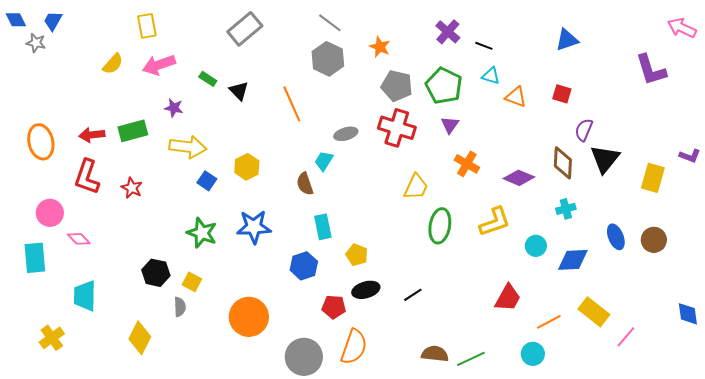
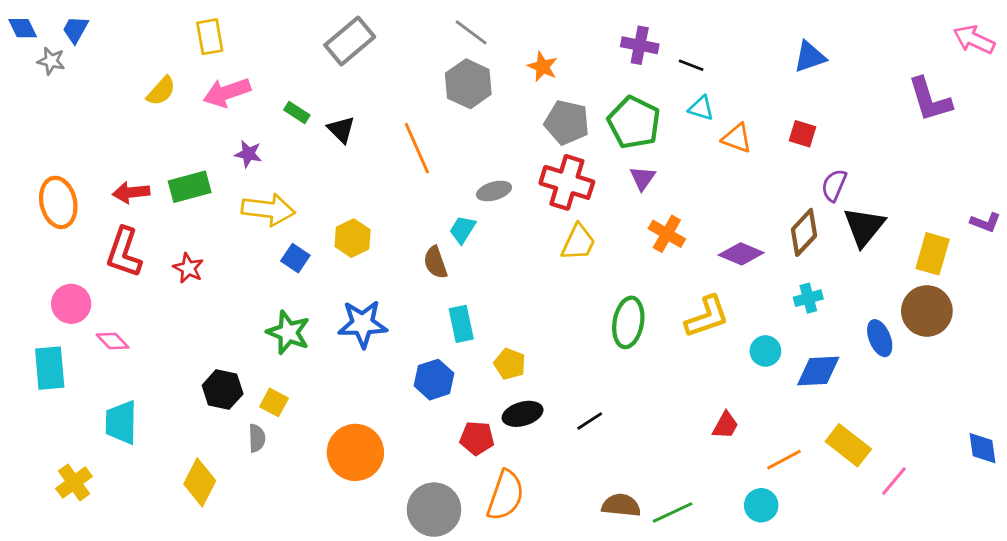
purple cross: (448, 32) -> (640, 45), turned -30
brown diamond: (563, 163) -> (804, 232), turned 40
yellow trapezoid: (416, 187) -> (578, 242), moved
brown circle: (654, 240) -> (927, 311), moved, size x1.4
red trapezoid: (508, 298) -> (725, 425), size x0.7

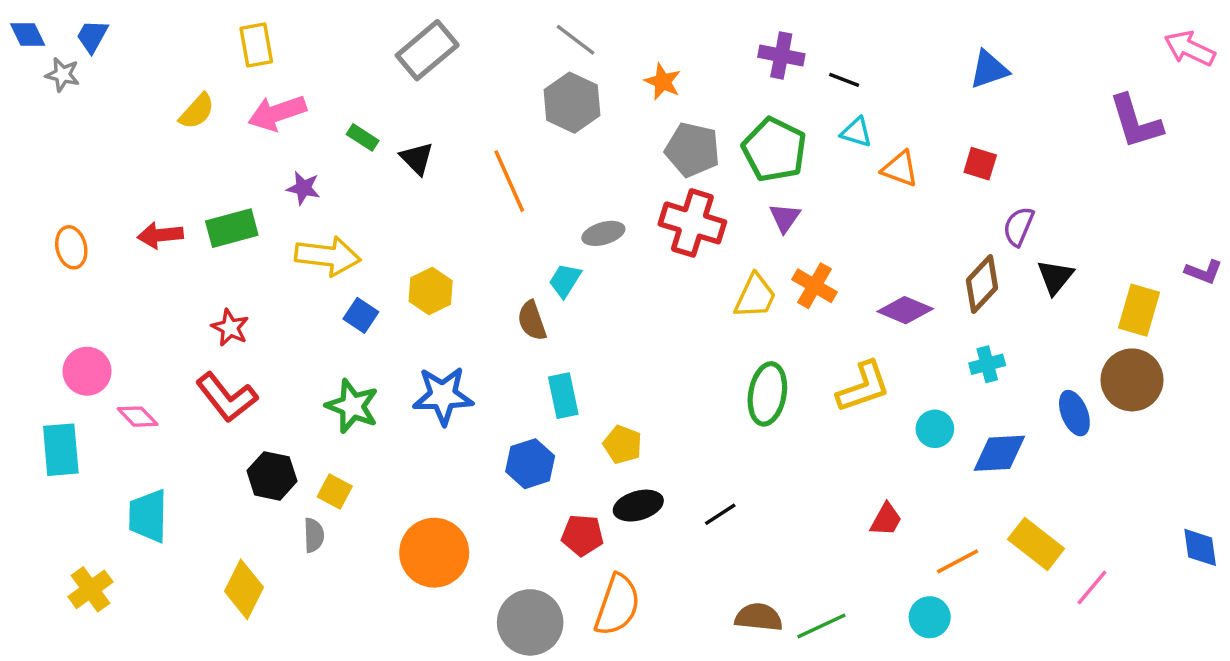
orange ellipse: (58, 202) -> (71, 247), size x0.7
black triangle: (864, 227) -> (1055, 277), size x0.7
yellow trapezoid: (578, 242) -> (755, 296), moved
red L-shape: (124, 252) -> (227, 397), moved, turned -57

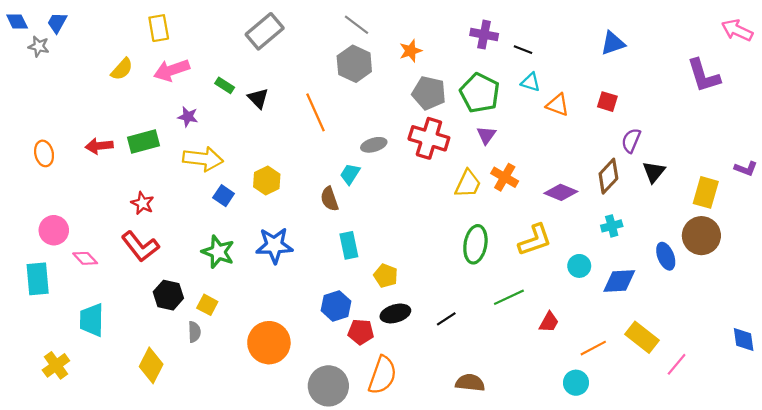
orange star: (663, 82) -> (411, 51), turned 30
blue hexagon: (530, 464) -> (336, 306), moved
green line: (821, 626) -> (509, 297), moved

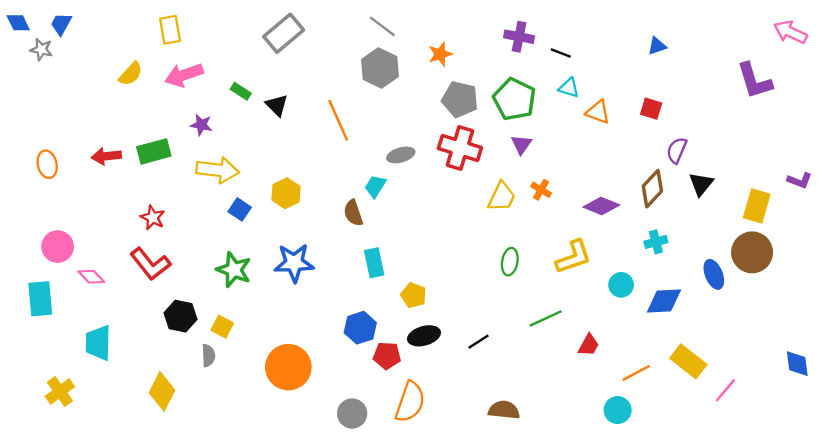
blue triangle: (613, 43) -> (657, 46), size x0.7
orange cross: (505, 177) -> (541, 190), size x0.7
green ellipse: (475, 244) -> (510, 262), size x0.7
gray circle: (328, 386) -> (352, 414), size x0.7

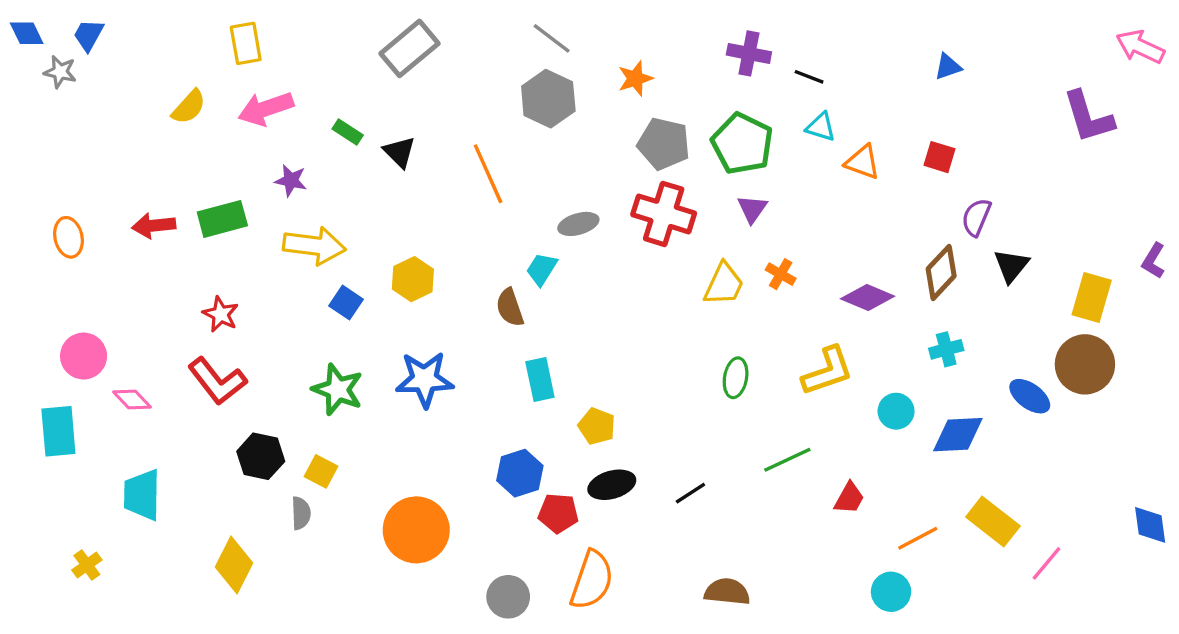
purple L-shape: (800, 180) -> (1153, 261), turned 100
blue ellipse: (714, 274) -> (1030, 396), turned -32
yellow cross: (60, 391) -> (87, 565), size x0.7

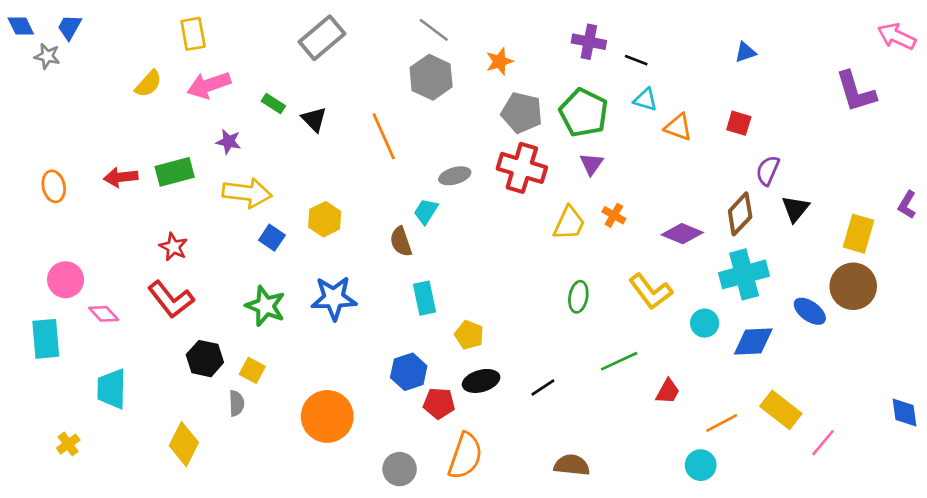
cyan cross: (946, 349) -> (744, 274), size x1.8
yellow L-shape: (827, 371) -> (651, 292), turned 72

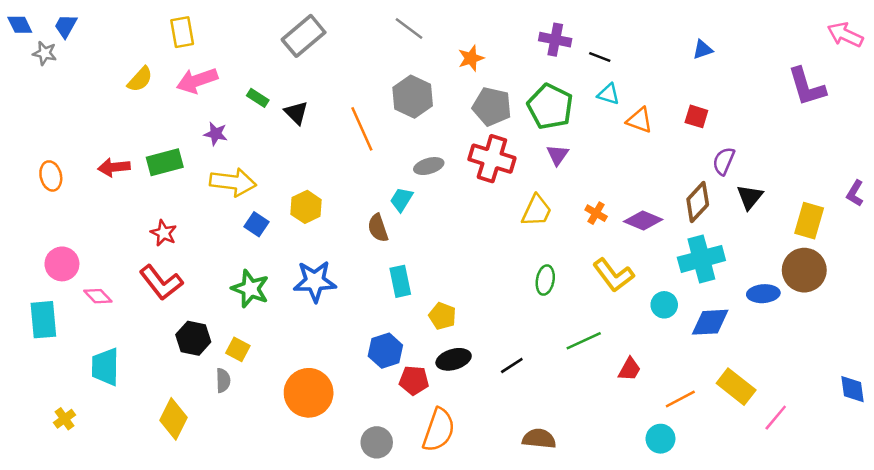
gray hexagon: (431, 77) -> (413, 97), moved
orange cross: (614, 215) -> (596, 213), moved
blue ellipse: (810, 311) -> (763, 294), turned -40

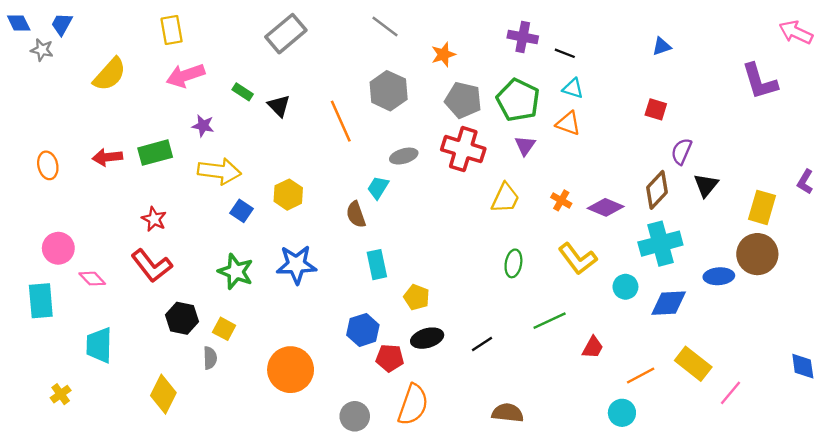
yellow semicircle: (140, 79) -> (110, 74), moved, size x1.4
orange triangle: (639, 120) -> (568, 123), moved

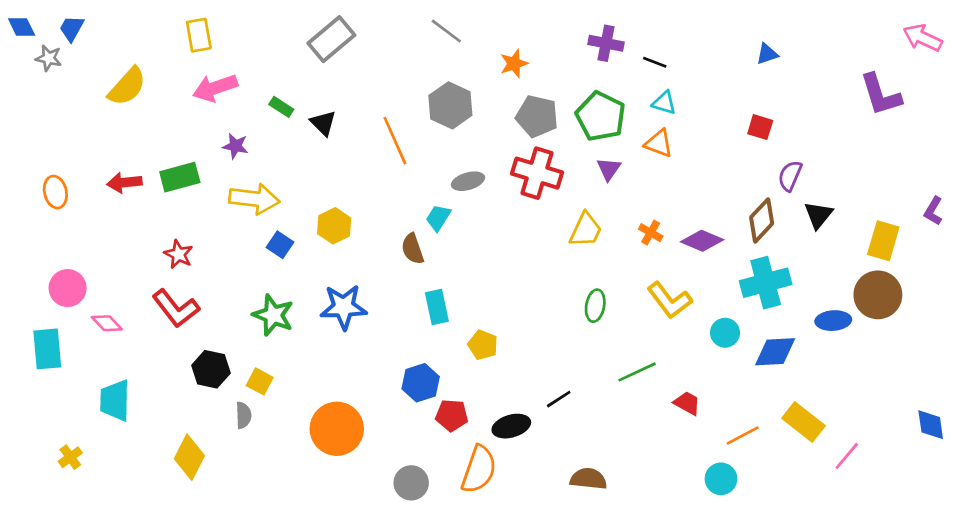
black ellipse: (427, 338) -> (511, 426), moved
red trapezoid: (593, 347) -> (687, 403), turned -90

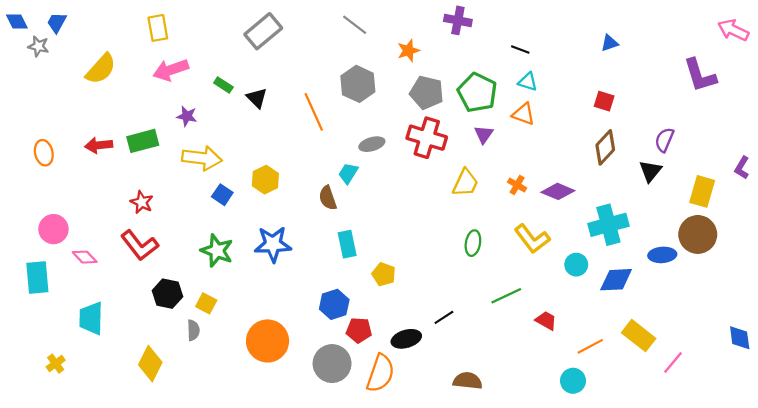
purple cross: (606, 43) -> (458, 20), moved
purple semicircle: (790, 176) -> (664, 140), moved
brown diamond: (762, 220) -> (605, 147), moved
gray circle: (411, 483) -> (332, 364), moved, size x1.4

